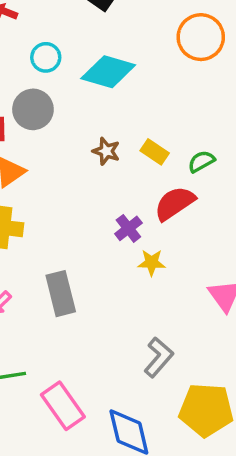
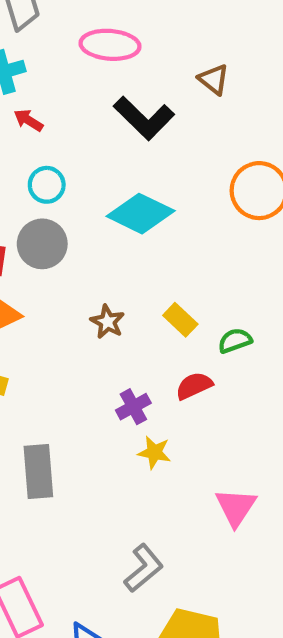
cyan circle: (46, 57) -> (47, 185), moved
brown star: (106, 151) -> (107, 322), moved
red semicircle: (175, 203) -> (194, 386), size x0.7

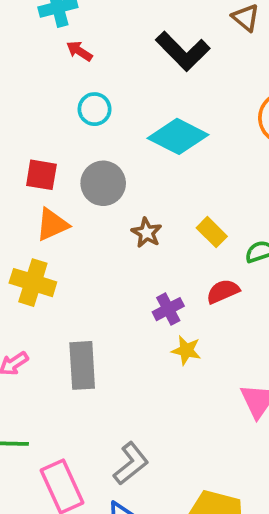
gray circle: (42, 244) -> (103, 183), moved
gray L-shape: (144, 568) -> (131, 464), moved

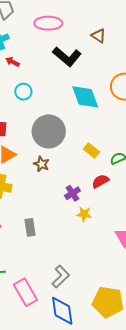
cyan diamond: (178, 136) -> (85, 97), moved, turned 48
gray circle: (103, 183) -> (49, 131), moved, size x1.4
brown star: (147, 233) -> (41, 164), moved
gray rectangle: (82, 365) -> (30, 227), size x0.7

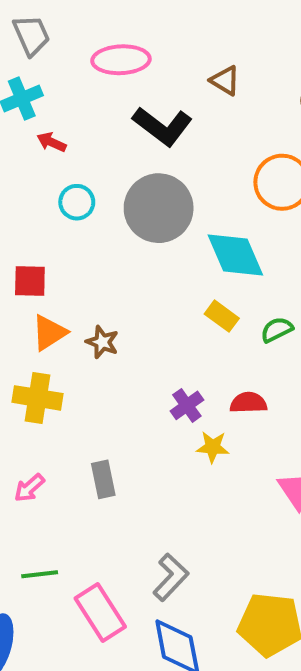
cyan diamond: (85, 97) -> (235, 255), moved
gray circle: (49, 131) -> (159, 208), moved
brown star: (41, 164) -> (102, 342), moved
red semicircle: (100, 181) -> (248, 403), moved, turned 30

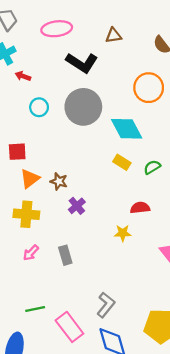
brown triangle: (225, 81) -> (114, 35), turned -35
purple cross: (187, 405) -> (77, 206), moved
pink arrow: (29, 488) -> (31, 253), moved

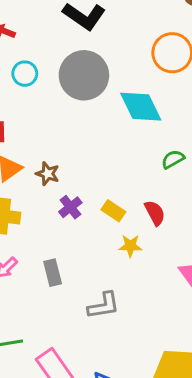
yellow rectangle: (122, 162) -> (113, 211), moved
red semicircle: (140, 208) -> (155, 213), turned 66
gray L-shape: (106, 305) -> (104, 306), moved, turned 40

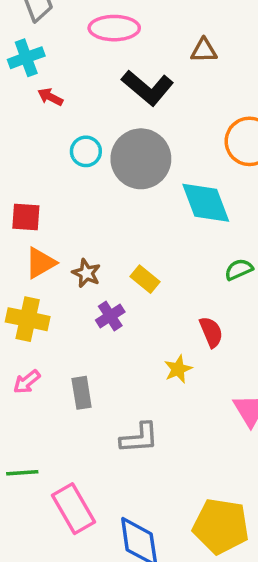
cyan circle: (25, 74) -> (86, 151), moved
yellow rectangle: (113, 211) -> (145, 279), moved
yellow star: (130, 246) -> (178, 369), turned -30

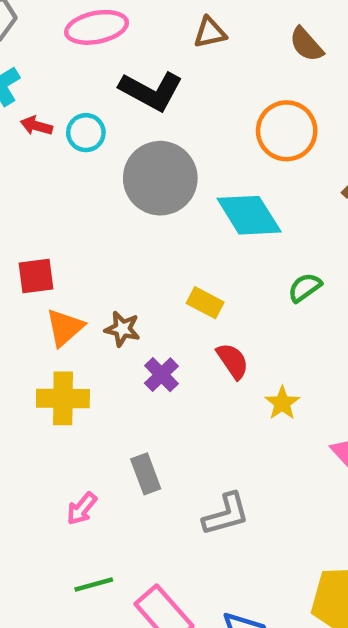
cyan circle: (86, 151) -> (86, 133), moved
yellow rectangle: (145, 279) -> (205, 303), moved
red semicircle: (211, 332) -> (233, 361), moved
yellow star: (178, 369) -> (282, 403), moved
pink arrow: (27, 382) -> (82, 509), moved

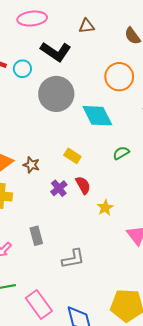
purple cross: (161, 375) -> (59, 188), moved

